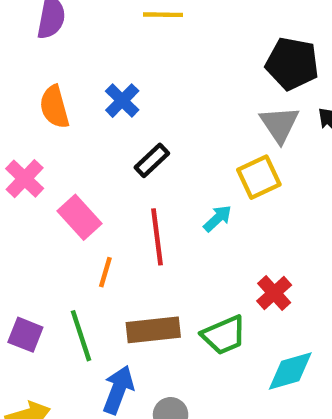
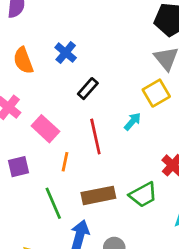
purple square: (25, 335) -> (18, 167), moved, turned -30

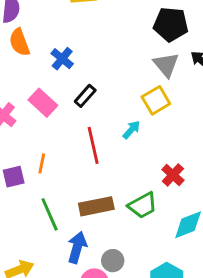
orange semicircle: (23, 60) -> (19, 42), moved
pink rectangle: (45, 129) -> (43, 103), moved
orange line: (65, 162) -> (42, 163), moved

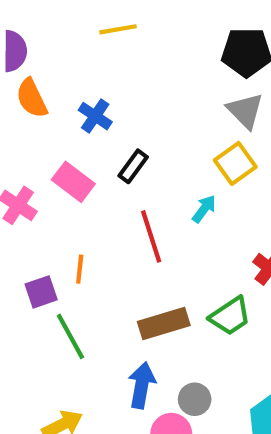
green line: (50, 214) -> (70, 336), moved

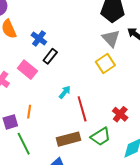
black rectangle: (133, 166) -> (50, 56), moved
cyan arrow: (204, 209) -> (65, 92), moved
red line: (151, 236) -> (82, 109), moved

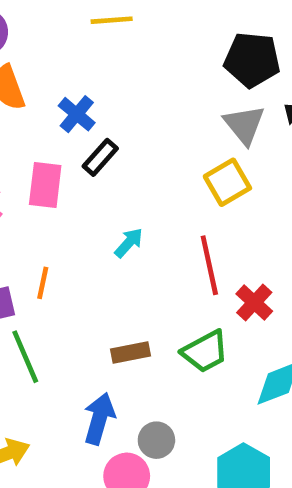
pink rectangle: (27, 70) -> (45, 185), turned 54
red line: (82, 109) -> (209, 265), moved
brown rectangle: (69, 139) -> (130, 353), size x0.7

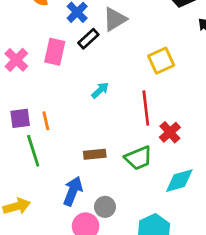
gray triangle: (244, 125) -> (115, 19), moved, turned 32
orange line: (43, 283) -> (46, 121), moved, turned -30

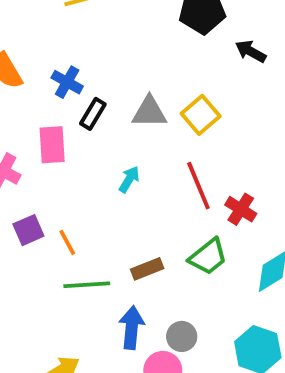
gray triangle: (115, 19) -> (149, 112), moved, turned 48
purple square: (20, 118) -> (28, 230), moved
green line: (33, 151) -> (87, 285), moved, turned -60

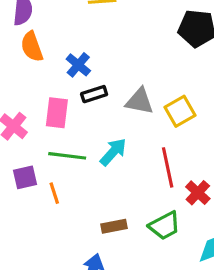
black rectangle: (93, 114) -> (94, 94), turned 30
cyan arrow: (129, 179) -> (113, 152), size x1.4
green line: (87, 285) -> (67, 156), moved

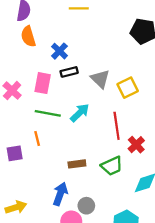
gray triangle: (139, 101) -> (100, 79), turned 30
purple square: (25, 177) -> (15, 153), moved

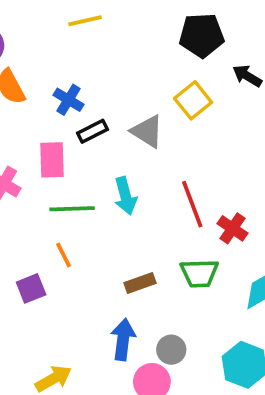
yellow square: (128, 88) -> (193, 100), moved
cyan arrow: (80, 113) -> (125, 196), turned 132
green trapezoid: (112, 166) -> (199, 273), turned 35

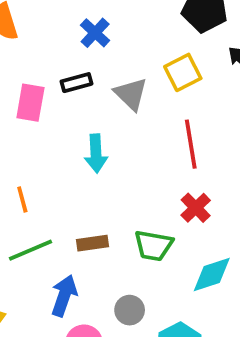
blue cross: (69, 100) -> (95, 33), moved
red line: (192, 204) -> (191, 144), moved
green line: (72, 209) -> (30, 250), moved, turned -33
gray circle: (171, 350) -> (130, 310), moved

